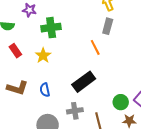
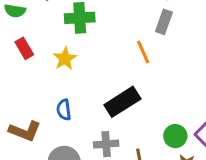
brown L-shape: (17, 88) -> (25, 131), moved

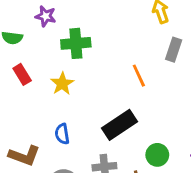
gray rectangle: (164, 22) -> (174, 50), moved
green circle: (175, 136) -> (157, 155), moved

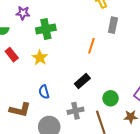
orange line: (139, 76) -> (91, 46), turned 49
black rectangle: (120, 125) -> (82, 81), size x0.7

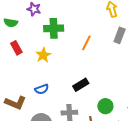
orange line: (91, 46) -> (86, 43), moved
blue semicircle: (44, 92) -> (42, 89), turned -104

